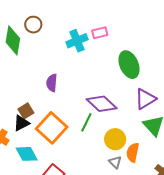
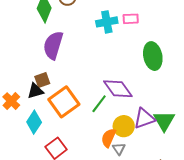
purple semicircle: (52, 83) -> (53, 45), moved, size x1.6
purple triangle: (145, 99) -> (144, 118), moved
orange semicircle: (133, 152) -> (109, 138), moved
cyan diamond: (27, 154) -> (34, 122), turned 50

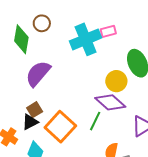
cyan cross: (107, 22) -> (86, 39), size x1.4
purple semicircle: (53, 45) -> (38, 74), turned 36
yellow circle: (124, 126) -> (116, 81), moved

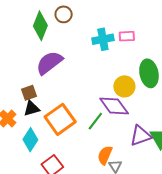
cyan cross: (86, 39) -> (103, 39), size x0.7
brown square: (35, 110) -> (29, 93), moved

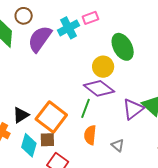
purple semicircle: (49, 63) -> (40, 39), moved
brown square: (29, 93) -> (47, 140), moved, turned 35
orange semicircle: (105, 155) -> (90, 135), moved

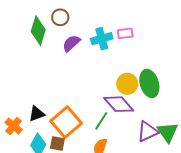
purple semicircle: (40, 39) -> (71, 43), size x0.7
green ellipse: (123, 47) -> (149, 83), moved

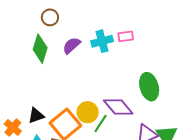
brown circle: (60, 17) -> (50, 17), moved
green diamond: (38, 31) -> (40, 49), moved
yellow circle: (127, 84) -> (88, 112), moved

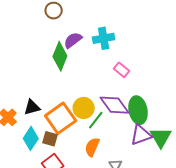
pink rectangle: (126, 36) -> (122, 70), moved, turned 42
green diamond: (40, 49) -> (60, 56), moved
green ellipse: (149, 87) -> (138, 110), moved

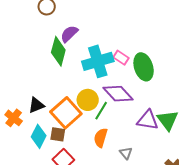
cyan cross: (104, 38) -> (98, 61), moved, size x1.4
green ellipse: (138, 110) -> (144, 67), moved
purple triangle: (141, 135) -> (148, 120), turned 35

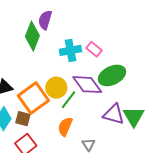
purple semicircle: (69, 34) -> (45, 20), turned -36
cyan cross: (98, 61) -> (70, 50), size x0.7
green ellipse: (144, 67) -> (112, 75), moved, turned 76

